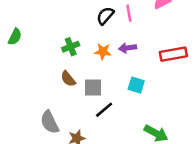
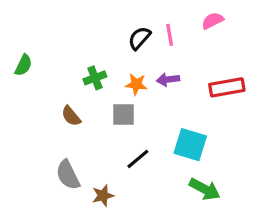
brown semicircle: (68, 79) -> (71, 116), moved
cyan square: (136, 85) -> (190, 145), moved, size x1.5
gray square: (93, 87) -> (124, 114), moved

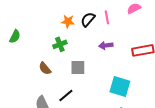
orange star: (136, 84) -> (68, 21), moved
black line: (138, 159) -> (66, 95), moved

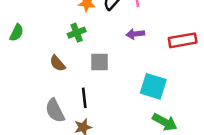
green semicircle: (15, 36) -> (17, 33), moved
black line: (66, 95) -> (84, 98), turned -56

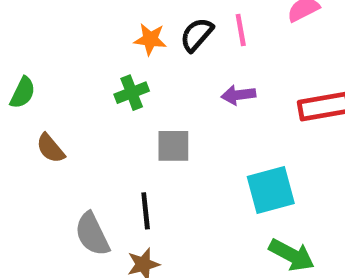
brown semicircle: (57, 63) -> (50, 148), moved
cyan square: (153, 86) -> (271, 190), turned -32

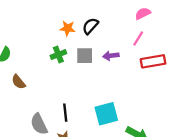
pink line: (241, 30) -> (138, 39), moved, turned 42
gray square: (173, 146) -> (85, 56), moved
cyan square: (271, 190) -> (106, 114), moved

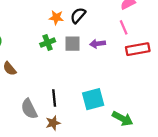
pink line: (138, 39) -> (124, 27), turned -56

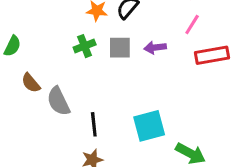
pink line: (124, 27) -> (192, 25), turned 56
gray semicircle: (29, 109) -> (58, 101), moved

